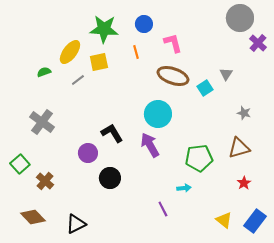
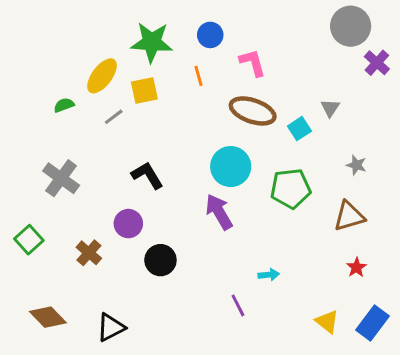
black L-shape: (112, 133) -> (147, 175), moved
green pentagon: (199, 158) -> (291, 188), moved
brown cross: (45, 181) -> (89, 253), moved

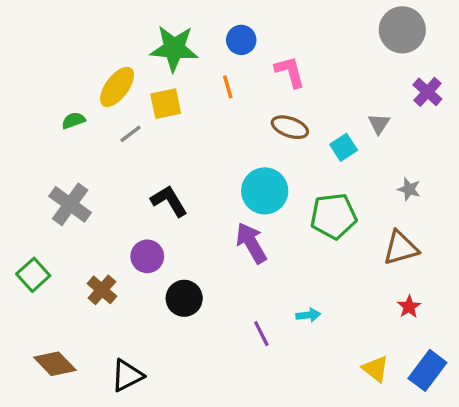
purple cross: (377, 63) -> (427, 92), moved
brown ellipse: (253, 111) -> (290, 127), size x0.7
purple line: (238, 305) -> (261, 334), moved

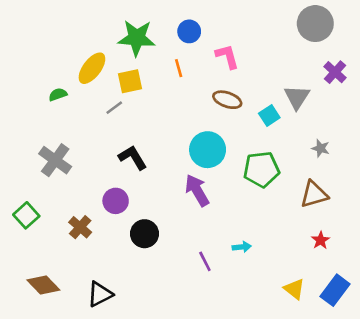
gray triangle: (379, 124) -> (297, 97), size x1.5
gray line: (130, 134) -> (114, 108), moved

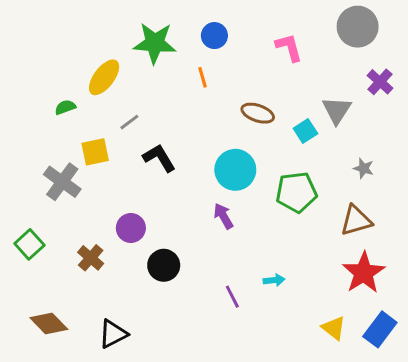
pink L-shape: (227, 56) -> (289, 48), moved
yellow square: (130, 81) -> (95, 152), moved
black L-shape: (133, 158) -> (159, 158), moved
purple arrow: (197, 190) -> (223, 216), size x0.7
red star: (321, 240) -> (364, 273), size x2.0

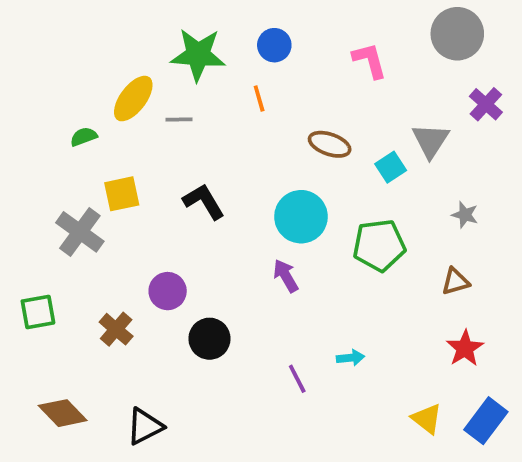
gray line: (129, 122) -> (179, 119), moved, turned 36
brown triangle: (356, 221) -> (455, 282), size x0.7
green square: (29, 244) -> (38, 312), turned 32
red star: (364, 273) -> (465, 348), size x0.7

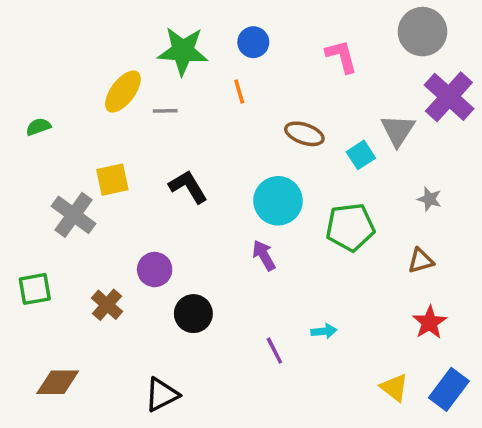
purple cross: (486, 104) -> (449, 97), size x1.6
green semicircle: (84, 137) -> (38, 127), moved
brown diamond: (63, 413) -> (58, 382), turned -45
black triangle: (145, 426) -> (162, 395), moved

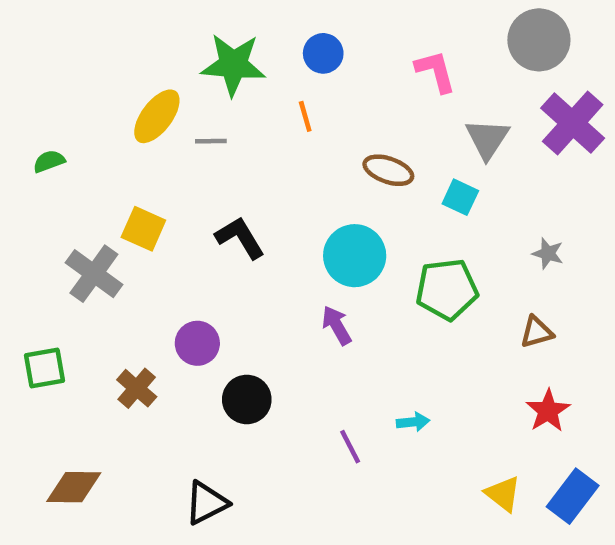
gray triangle: (398, 130) -> (487, 139), moved
cyan square: (361, 155) -> (460, 197), turned -32
yellow square: (112, 180) -> (143, 229), turned 36

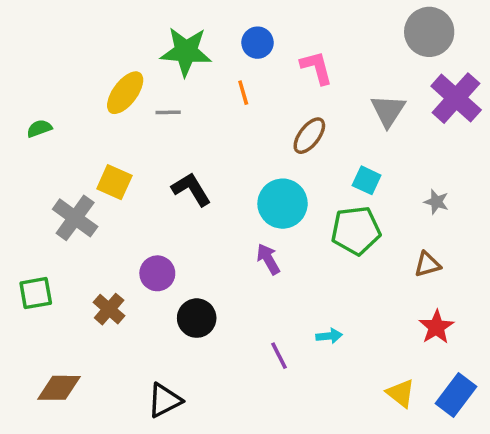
pink L-shape: (436, 71) -> (317, 68), moved
brown ellipse: (388, 170) -> (309, 136), turned -72
cyan square: (460, 197) -> (367, 180), moved

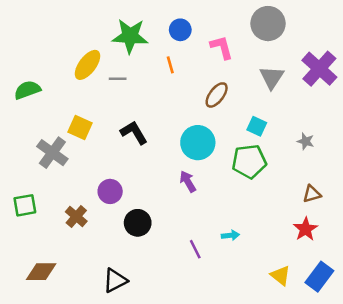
gray circle: (429, 32) -> (268, 24), moved
green semicircle: (39, 128) -> (27, 90), size x1.5
brown triangle: (427, 264) -> (312, 194), moved

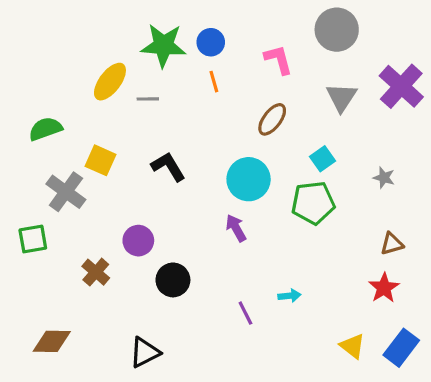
blue circle: (180, 30) -> (211, 42), moved
green semicircle: (27, 90) -> (45, 129), moved
cyan square: (257, 126) -> (323, 159), turned 30
green square: (25, 205) -> (33, 239), moved

